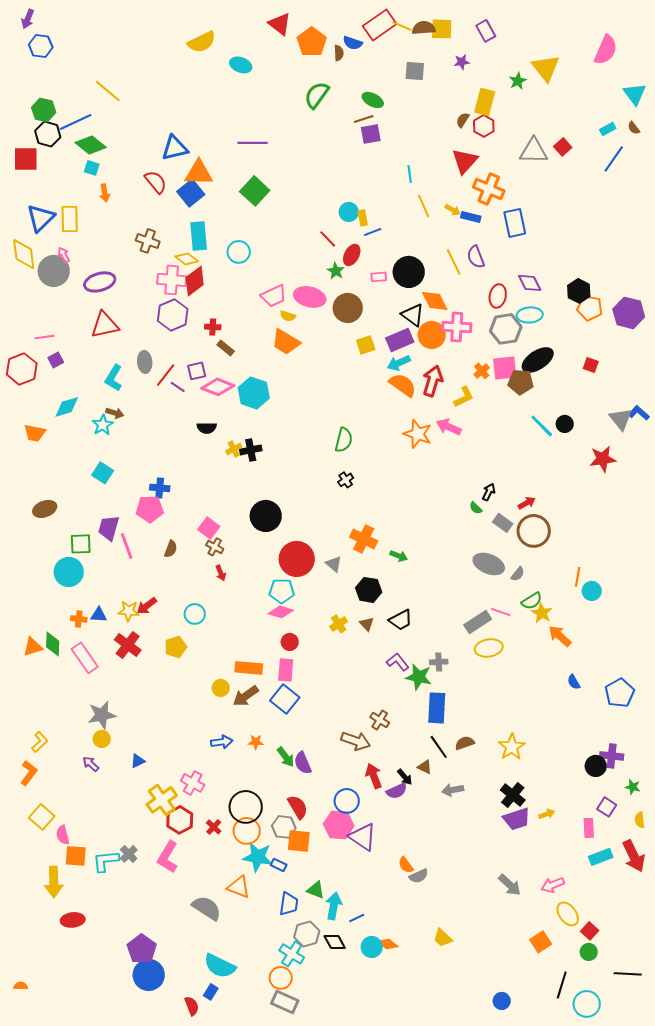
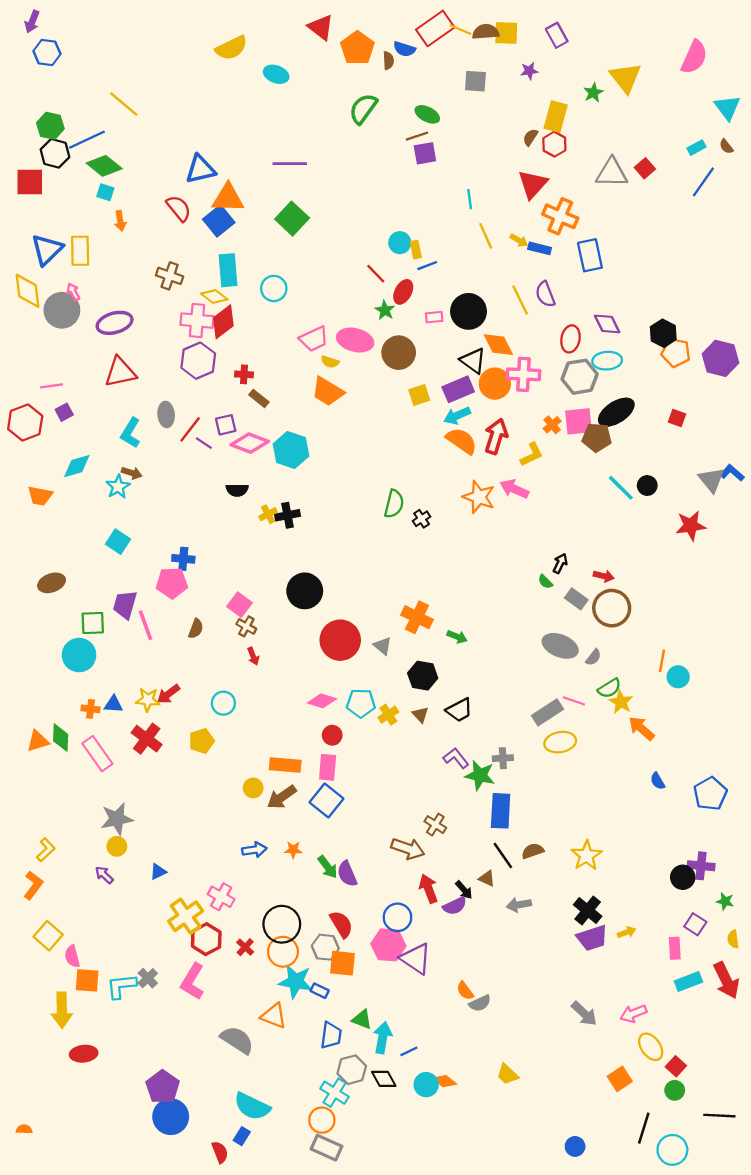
black cross: (346, 480) -> (422, 519), moved
red arrow: (527, 503) -> (604, 576), turned 42
cyan pentagon: (282, 591) -> (361, 703), moved

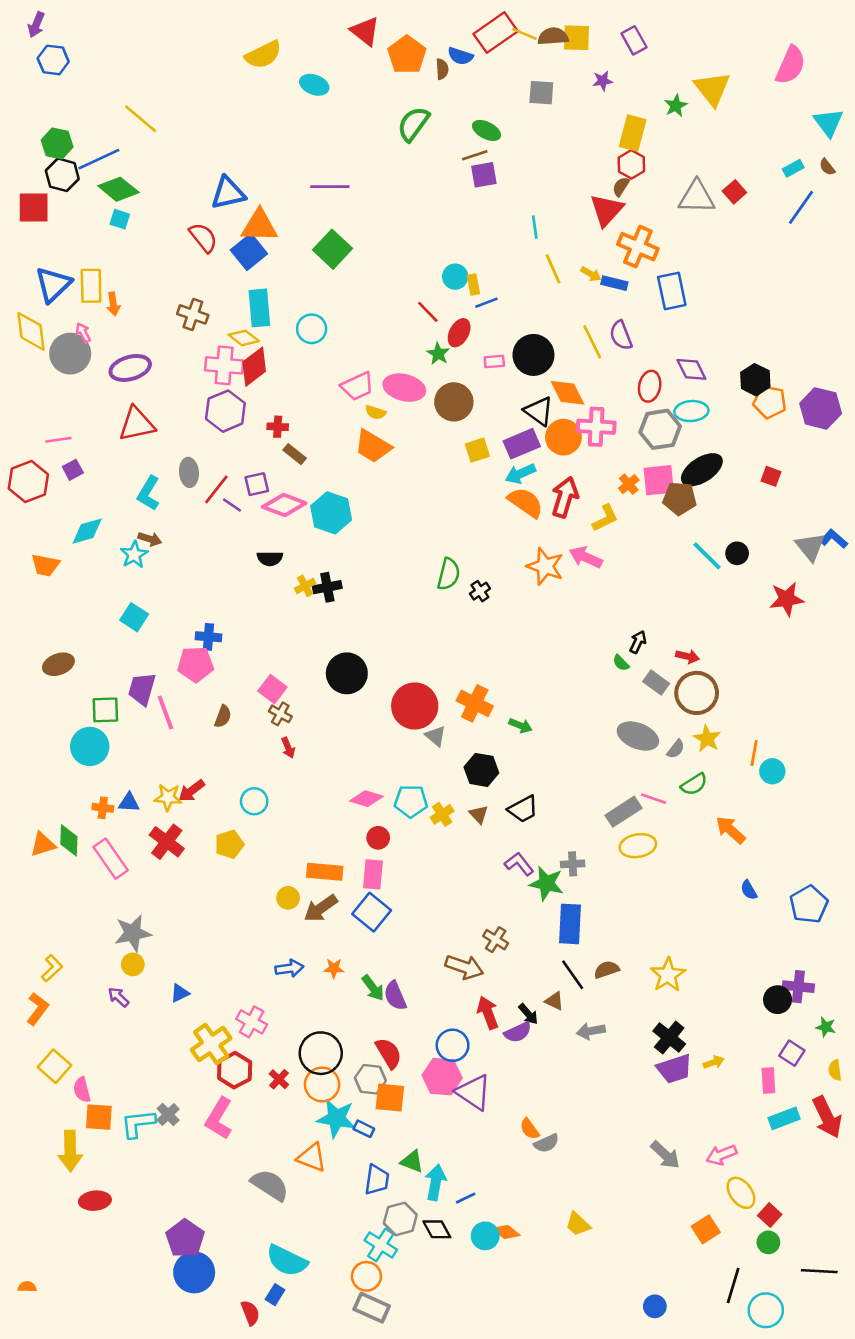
brown semicircle: (530, 137) -> (621, 187), moved
orange arrow: (120, 221) -> (113, 304), moved
red circle: (340, 640) -> (415, 706), moved
yellow star: (621, 702) -> (707, 739), moved

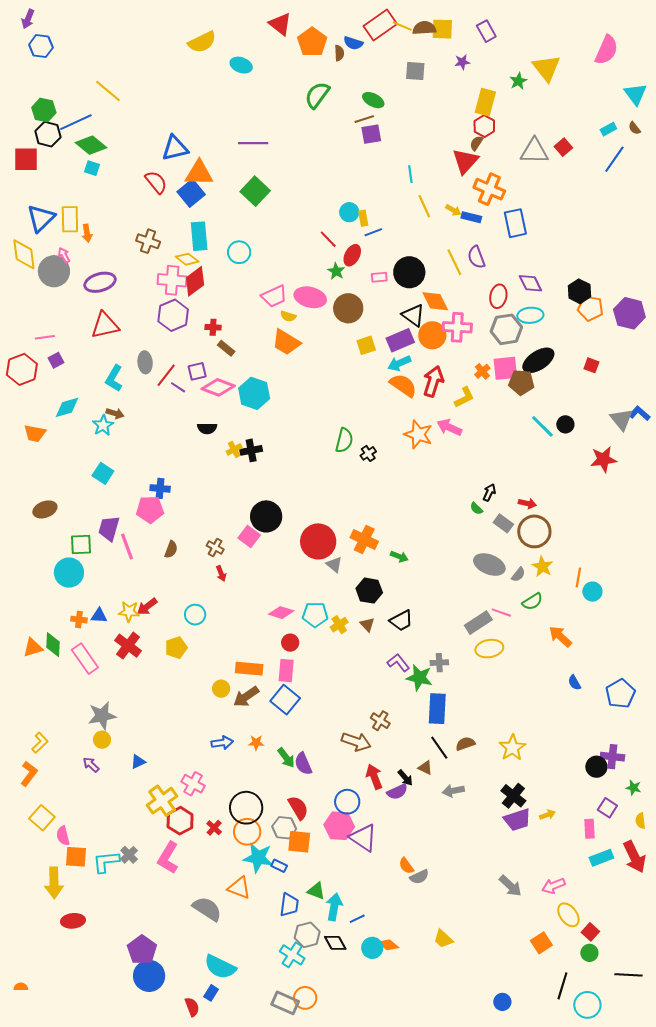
pink square: (272, 689) -> (249, 536), moved
orange circle: (366, 1276) -> (305, 998), moved

